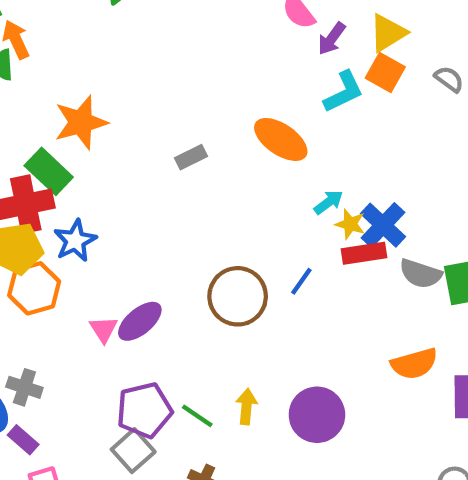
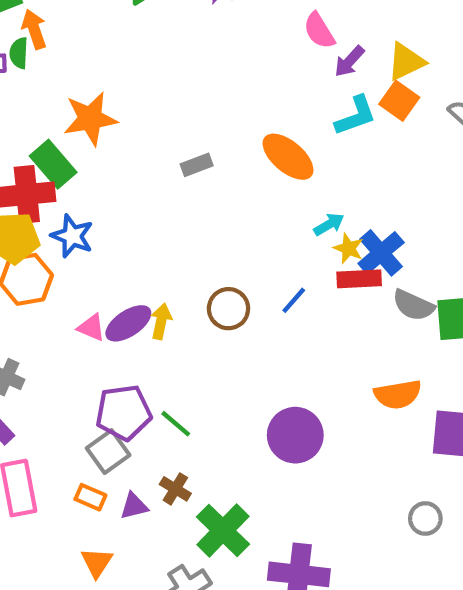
blue star: (75, 241) -> (72, 236), turned -30
brown circle: (238, 296) -> (228, 309), size x0.7
pink triangle: (104, 329) -> (91, 328), turned -40
yellow arrow: (246, 407) -> (161, 321), moved

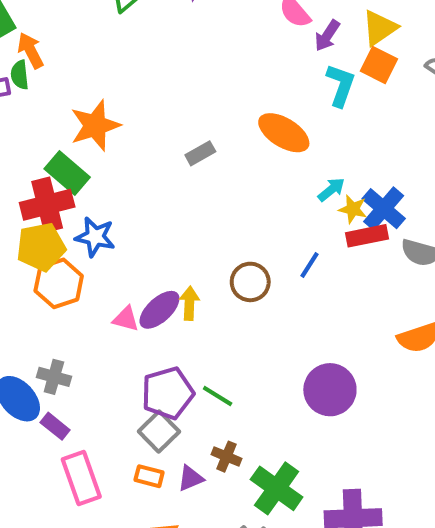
cyan L-shape: (356, 116) -> (341, 85), turned -42

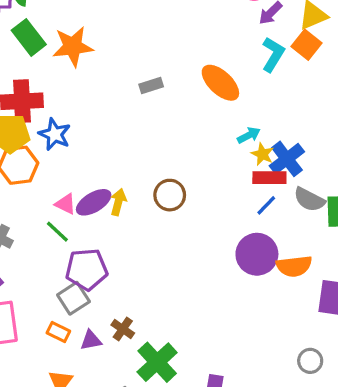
green rectangle: (67, 173) -> (29, 37), moved
blue line: (310, 265) -> (266, 205), moved
purple circle: (330, 390) -> (257, 254), moved
green line: (218, 396) -> (57, 232), moved

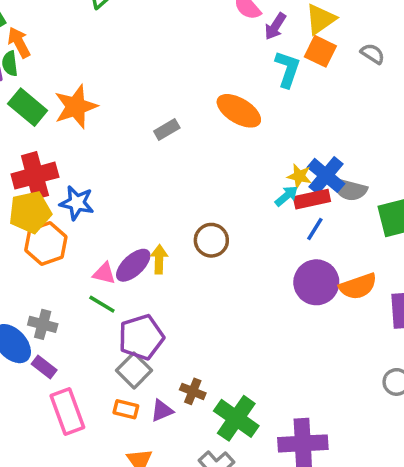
cyan arrow: (249, 135) -> (286, 196), moved
gray semicircle: (309, 200) -> (350, 189), moved

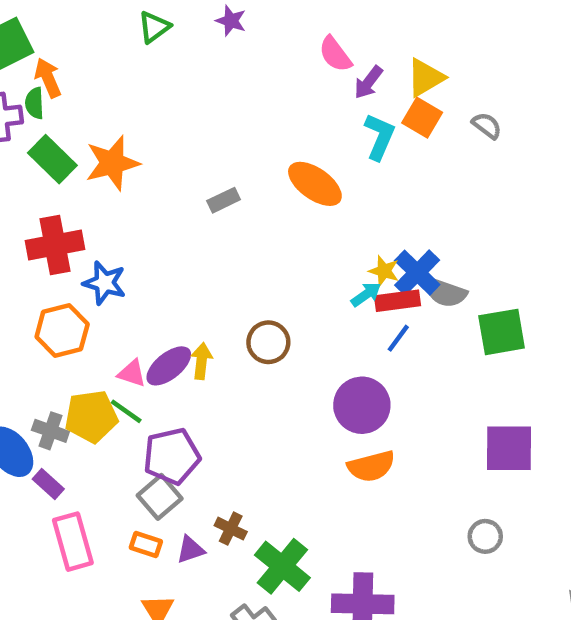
yellow pentagon: (30, 212) -> (91, 416), moved
purple circle: (316, 282) -> (362, 405), moved
orange semicircle: (358, 286) -> (371, 466), moved

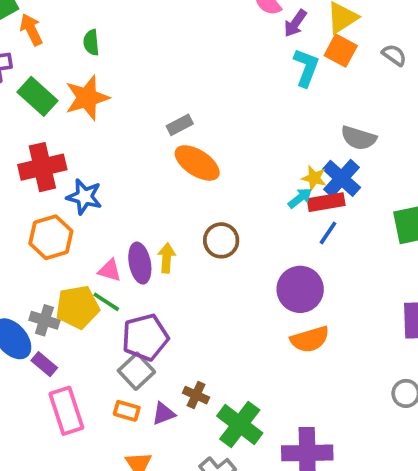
green semicircle: (35, 103) -> (91, 42), moved
orange ellipse: (315, 184) -> (197, 163), moved
gray semicircle: (445, 292) -> (359, 138), moved
purple ellipse: (169, 366) -> (140, 263), turned -60

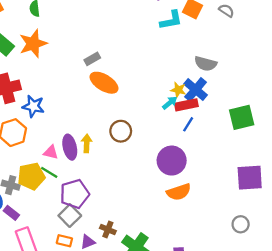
cyan L-shape: (306, 68) -> (171, 20), turned 60

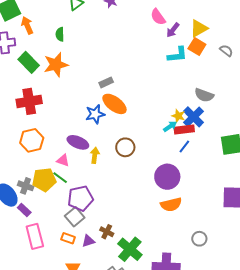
blue star: (33, 106) -> (95, 114), moved, turned -30
purple ellipse: (70, 147) -> (78, 142), moved, turned -60
gray circle: (241, 224) -> (199, 239), moved

